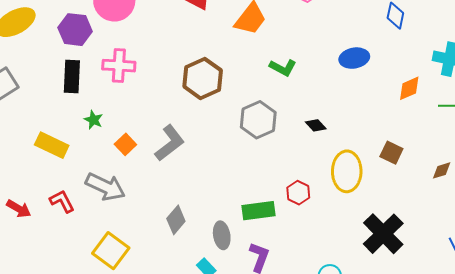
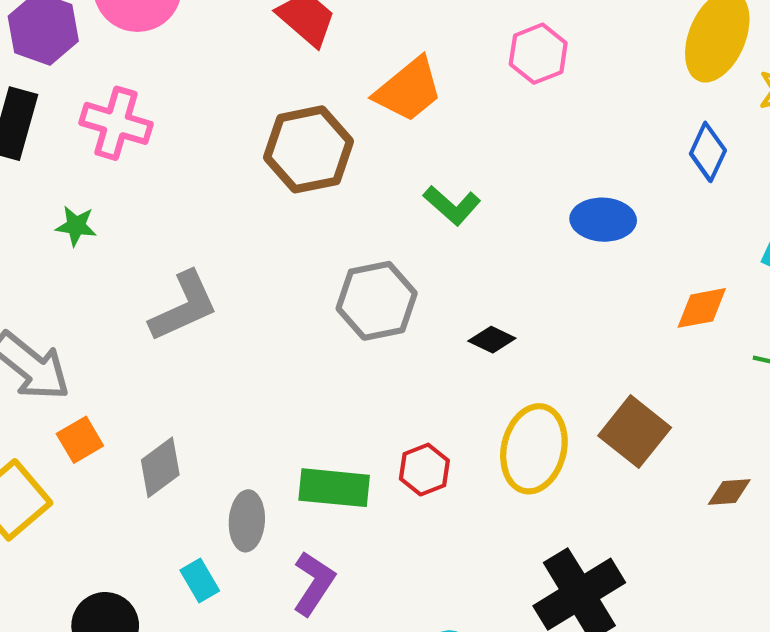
brown hexagon: (203, 78) -> (308, 149), moved
green star: (93, 120) -> (76, 226), moved, turned -30
black diamond: (316, 125) -> (492, 340), turned -35
orange square: (125, 144) -> (80, 440), moved
brown square: (391, 153) -> (635, 432), size x1.4

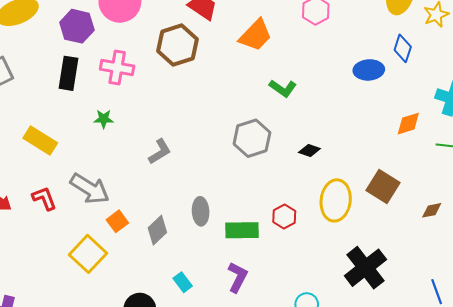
brown hexagon: (308, 149) -> (177, 45), moved
blue ellipse: (603, 220) -> (369, 70), moved
gray L-shape: (184, 306) -> (160, 152), size x0.7
gray ellipse: (247, 521) -> (201, 211), moved

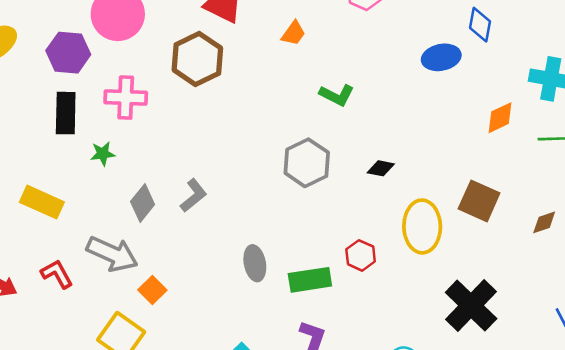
orange trapezoid: (256, 35) -> (293, 33), size x0.6
green star: (104, 119) -> (103, 154), moved
gray diamond: (157, 230) -> (143, 203), moved

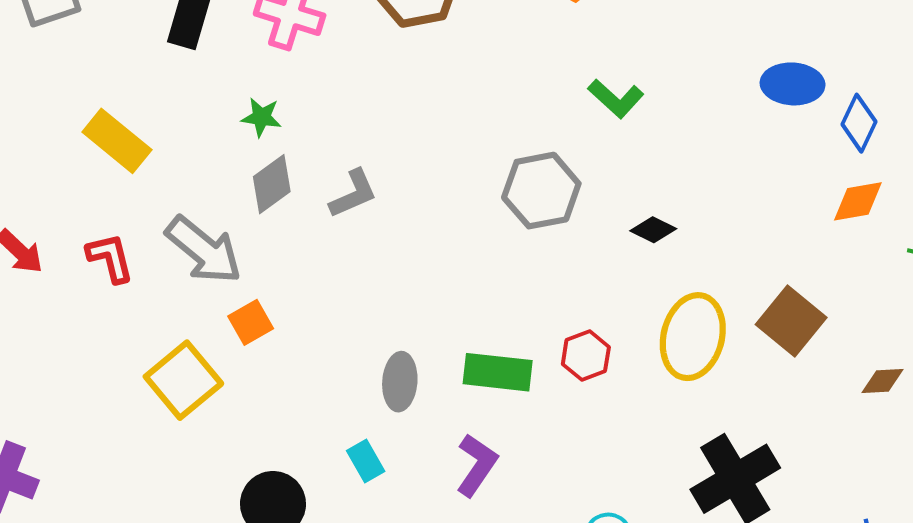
blue diamond: (480, 25) -> (859, 123), moved
green star: (103, 154) -> (261, 117), moved
gray ellipse: (255, 263) -> (400, 382), moved

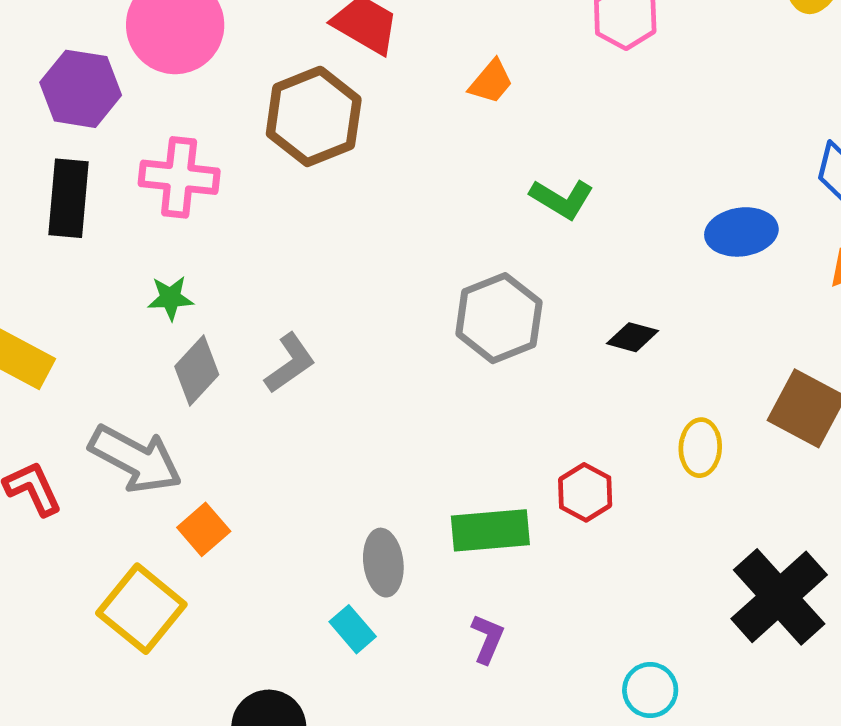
blue ellipse: (793, 84) -> (741, 232), moved
yellow ellipse: (693, 337) -> (700, 448), size x0.6
cyan rectangle: (366, 461) -> (353, 629), moved
purple L-shape: (477, 465) -> (487, 639), size x0.7

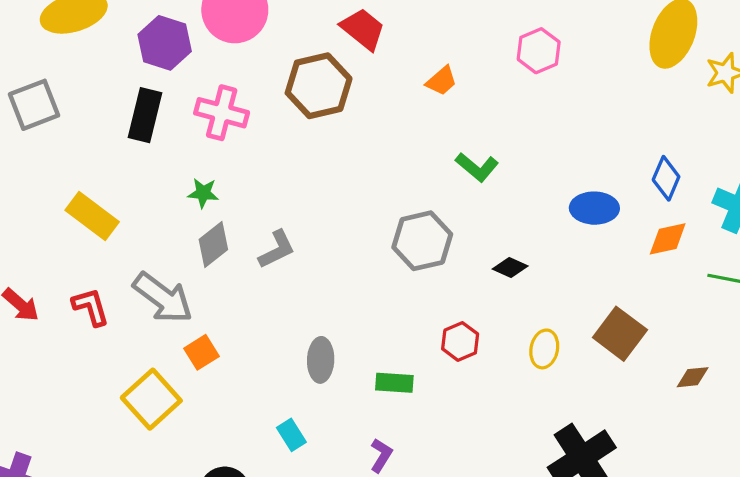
red hexagon: (585, 492) -> (460, 341), moved
green rectangle: (490, 530) -> (394, 383), size x0.7
gray ellipse: (383, 563) -> (321, 360), moved

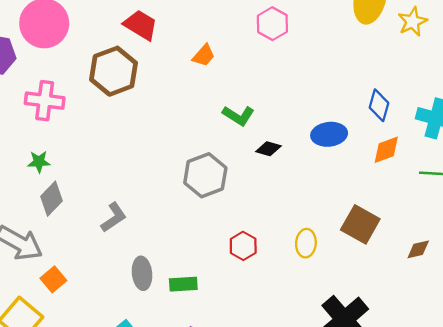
gray L-shape: (277, 249) -> (114, 217), moved
black diamond: (510, 268) -> (268, 149), moved
green rectangle: (394, 383) -> (183, 284), moved

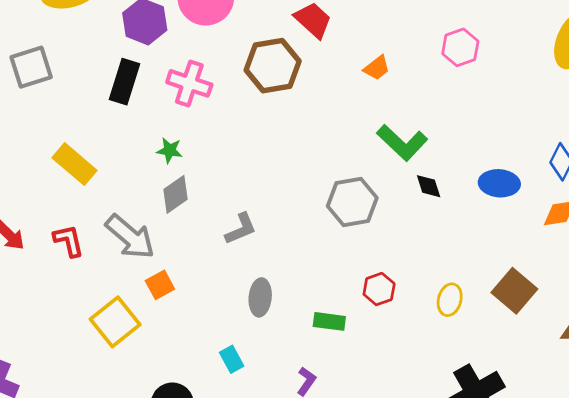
green L-shape: (238, 116) -> (402, 143), size x1.4
black diamond: (268, 149) -> (429, 186), turned 45
green rectangle: (183, 284) -> (329, 321), moved

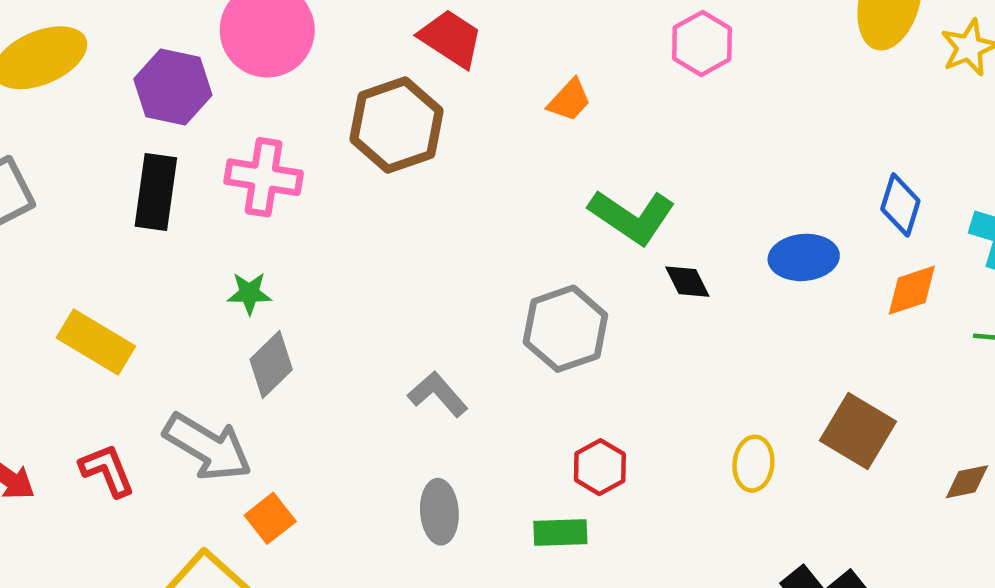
gray L-shape: (241, 229) -> (438, 394), moved, turned -99
red hexagon: (379, 289) -> (600, 467), moved

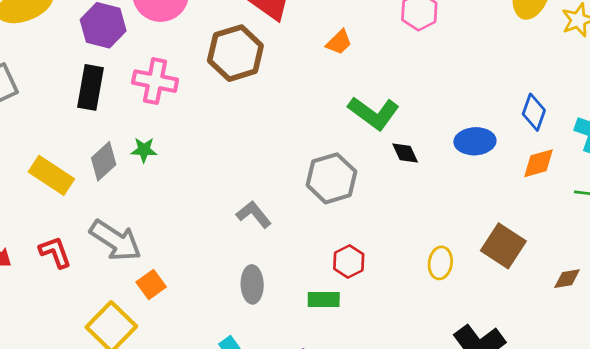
gray diamond: (271, 364) -> (104, 161), moved

